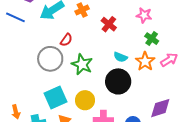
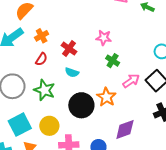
red semicircle: (66, 40) -> (41, 59), moved
cyan semicircle: (120, 57) -> (72, 72), moved
orange star: (145, 61) -> (106, 97), moved

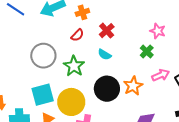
pink star: (104, 38) -> (158, 31), moved
yellow circle: (49, 126) -> (71, 102), size x1.4

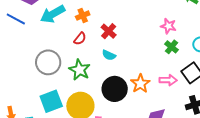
pink star: (158, 31) -> (168, 26), moved
green cross: (147, 51) -> (171, 47), moved
pink arrow: (161, 75) -> (168, 80), moved, turned 30

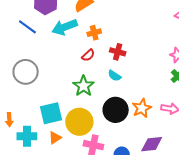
red cross: (109, 31) -> (118, 52), turned -35
gray circle: (48, 62) -> (26, 72), moved

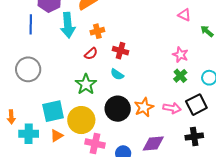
blue line: (27, 27) -> (31, 24), turned 54
cyan arrow: (65, 27) -> (68, 25), turned -75

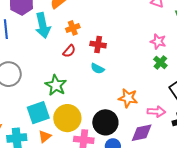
green star: (86, 84) -> (56, 85), moved
orange star: (144, 107) -> (128, 98), turned -30
pink arrow: (172, 108) -> (156, 112), moved
black circle: (118, 109) -> (105, 122), moved

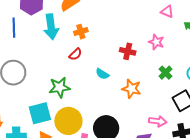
pink star: (158, 41) -> (156, 42), moved
red cross: (98, 45) -> (128, 51), moved
green star: (56, 85) -> (59, 87), turned 30
orange star: (128, 98) -> (132, 89), moved

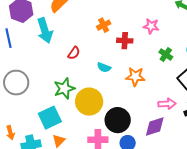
orange cross: (81, 32) -> (104, 25), moved
yellow circle: (68, 121) -> (89, 102), moved

